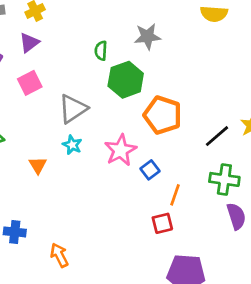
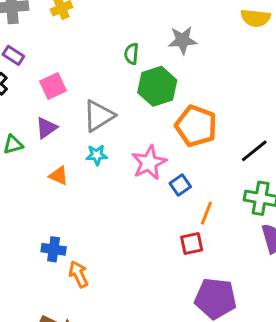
purple triangle: (29, 43) -> (46, 128), moved
cyan star: (72, 145) -> (97, 155), turned -30
orange triangle: (38, 165) -> (59, 176), turned -36
blue cross: (15, 232) -> (54, 249), moved

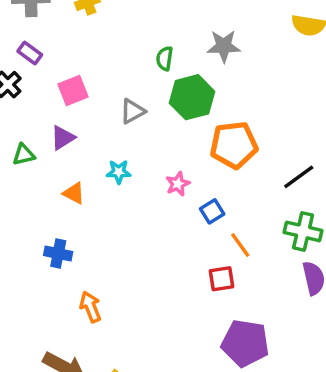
gray triangle: (99, 116) -> (133, 111), moved, size x0.7
orange pentagon: (196, 126) -> (234, 145), turned -30
pink star: (149, 163) -> (178, 184), size x0.6
orange line: (206, 213) -> (240, 245), turned -60
blue cross: (54, 249) -> (58, 254), moved

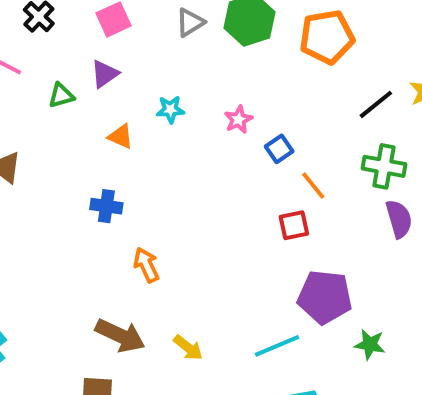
gray triangle: (133, 111) -> (190, 22), moved
orange pentagon: (234, 145) -> (327, 37), moved

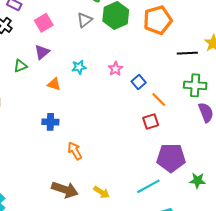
black line: (376, 104) -> (187, 53), turned 42

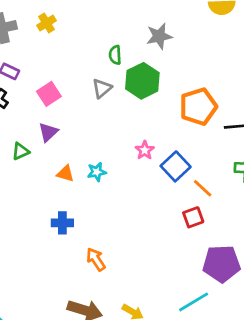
orange pentagon: (158, 20) -> (198, 107), moved
cyan star: (79, 67) -> (97, 172), moved
blue square: (139, 82) -> (176, 166), size x1.5

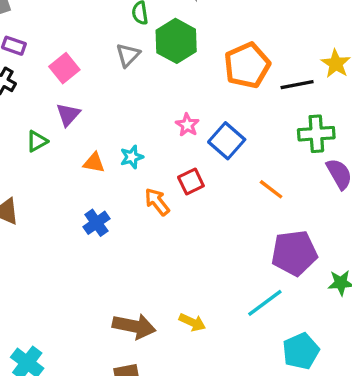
orange line: (203, 188) -> (271, 189), moved
red square: (193, 217) -> (191, 181), moved
blue cross: (62, 223) -> (96, 223), turned -30
orange arrow: (96, 259) -> (157, 202), moved

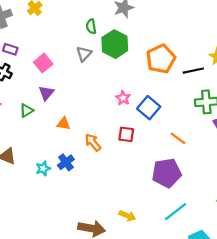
cyan star: (132, 157) -> (43, 168), moved
red square: (191, 181) -> (126, 134), turned 35
orange arrow: (157, 202) -> (93, 142), moved
purple pentagon: (294, 253) -> (167, 173), moved
yellow arrow: (192, 322) -> (127, 216), moved

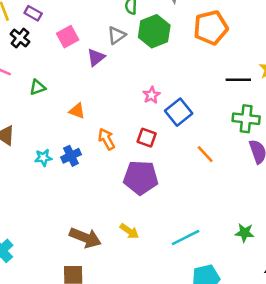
orange pentagon: (161, 59) -> (211, 28), moved
purple triangle: (46, 93) -> (96, 57), moved
purple pentagon: (167, 173) -> (141, 178), moved

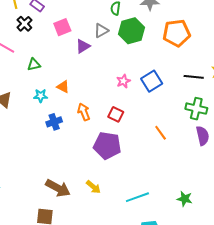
blue square: (179, 112) -> (152, 81), moved
cyan star: (43, 158) -> (41, 96), moved

